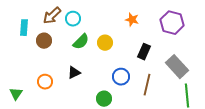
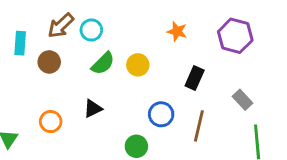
gray rectangle: (177, 67) -> (242, 100), size x0.6

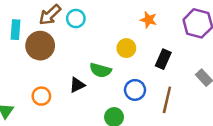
brown circle: (49, 62) -> (40, 46), size x1.5
green semicircle: (103, 63) -> (100, 70), moved, turned 60
yellow circle: (138, 65) -> (126, 48), moved

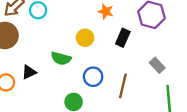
black rectangle: (163, 59) -> (123, 38), moved
black triangle: (77, 85) -> (29, 72), moved

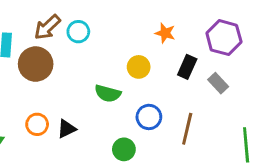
gray rectangle: (157, 65) -> (218, 83), moved
black triangle: (29, 72) -> (67, 129), moved

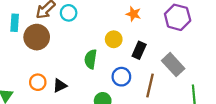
black rectangle: (187, 67) -> (139, 50), moved
gray rectangle: (218, 83) -> (173, 65), moved, size x1.5
green semicircle: (108, 93) -> (91, 59), turned 84

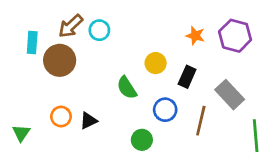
orange star: (134, 14) -> (195, 36), moved
green semicircle: (91, 59) -> (127, 88), turned -42

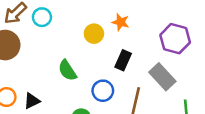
orange star: (195, 36) -> (121, 22), moved
purple hexagon: (235, 36) -> (175, 39), moved
yellow circle: (156, 63) -> (94, 34), moved

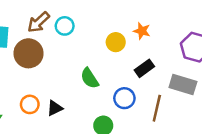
black rectangle: (123, 60) -> (144, 68), turned 30
gray rectangle: (162, 77) -> (183, 84), turned -30

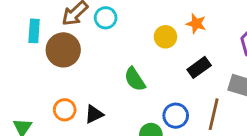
blue circle: (124, 98) -> (176, 116), moved

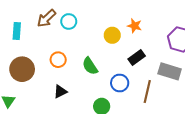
brown circle: (63, 50) -> (22, 69), moved
orange circle: (65, 110) -> (58, 60), moved
blue circle: (176, 116) -> (120, 83), moved

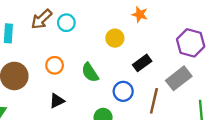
orange star: (135, 26) -> (140, 14), moved
gray rectangle: (170, 71) -> (179, 78), turned -55

